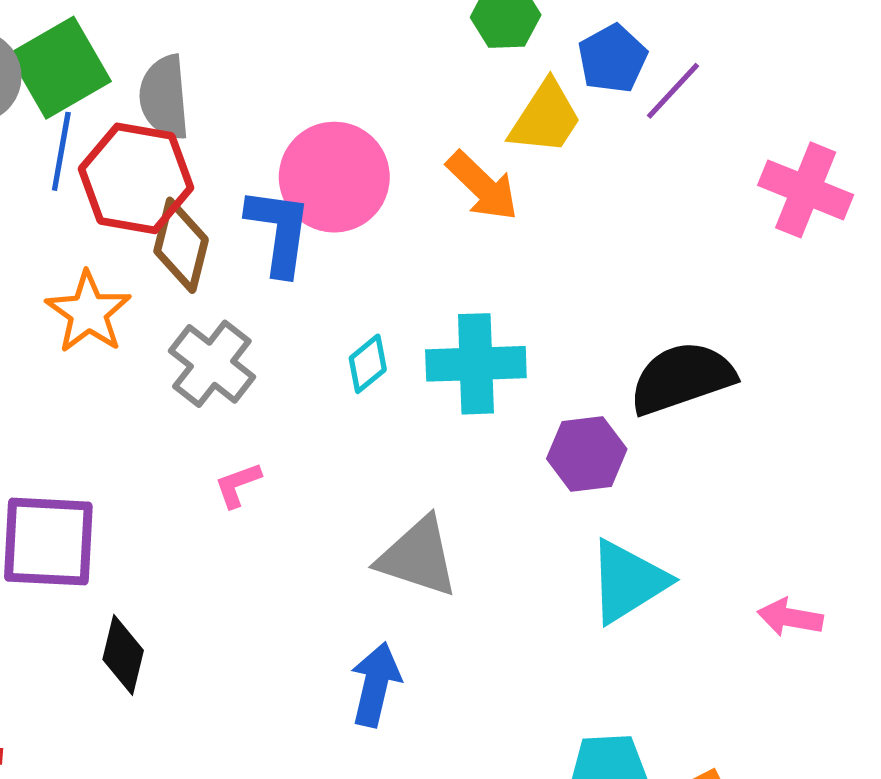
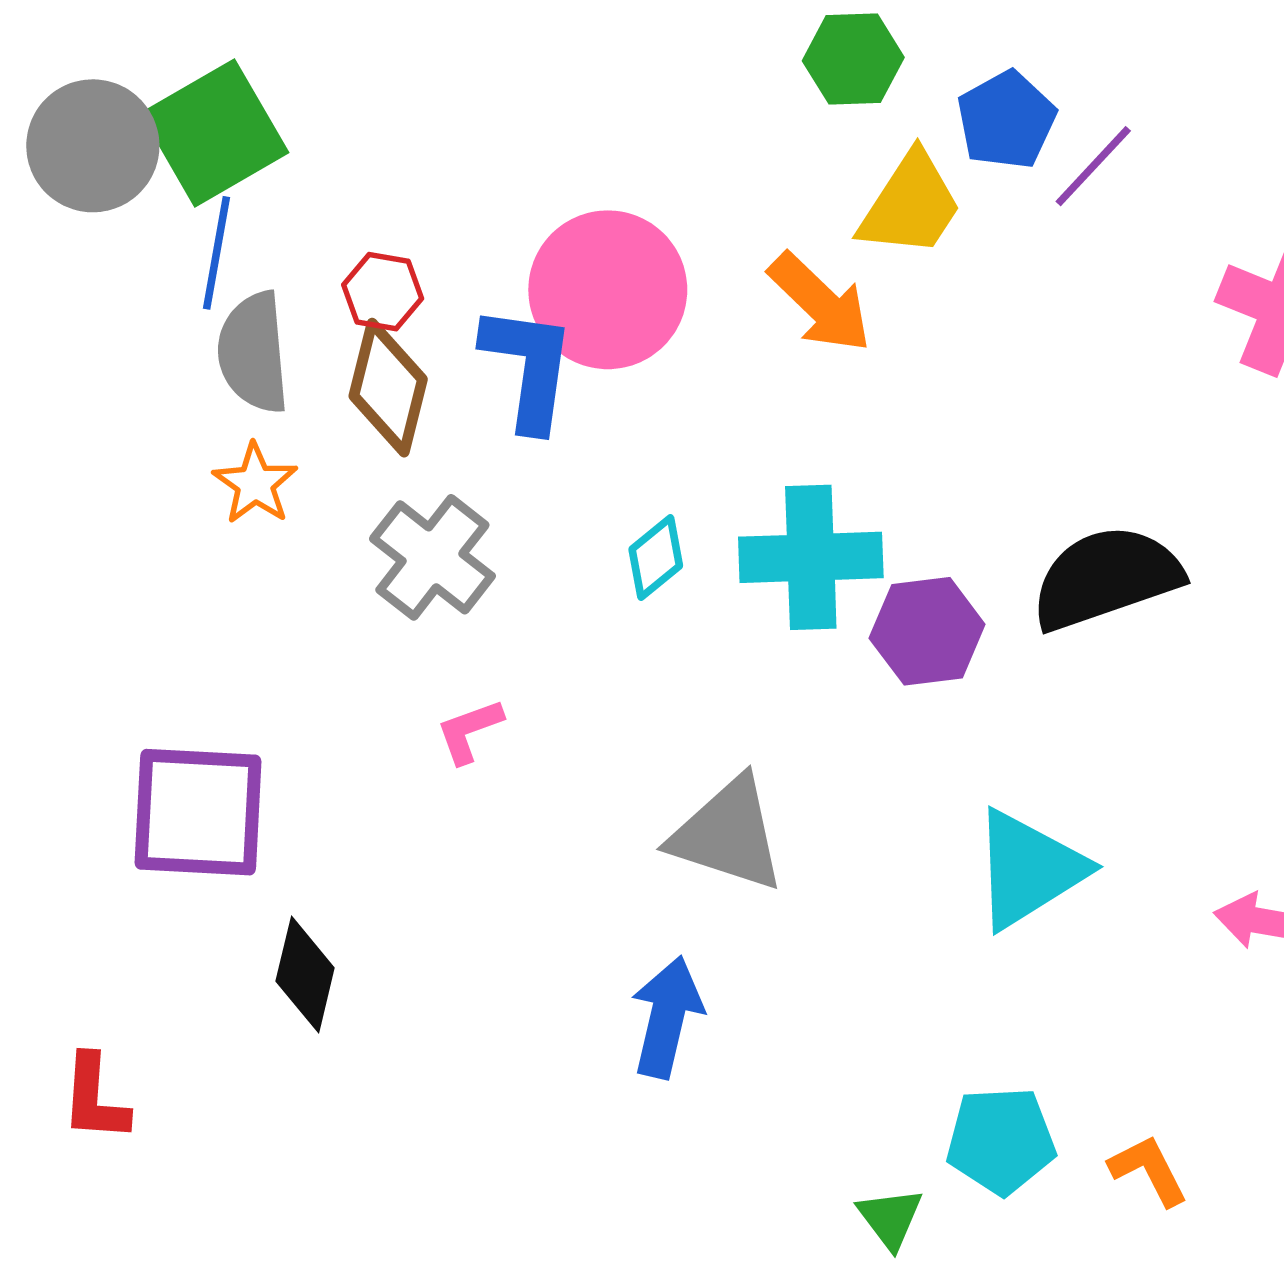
gray semicircle: (164, 97) -> (253, 353), moved
red hexagon: (136, 178) -> (383, 292), moved, size x0.5
orange star: (88, 312) -> (255, 484), size x0.7
purple hexagon: (587, 454) -> (927, 631), moved

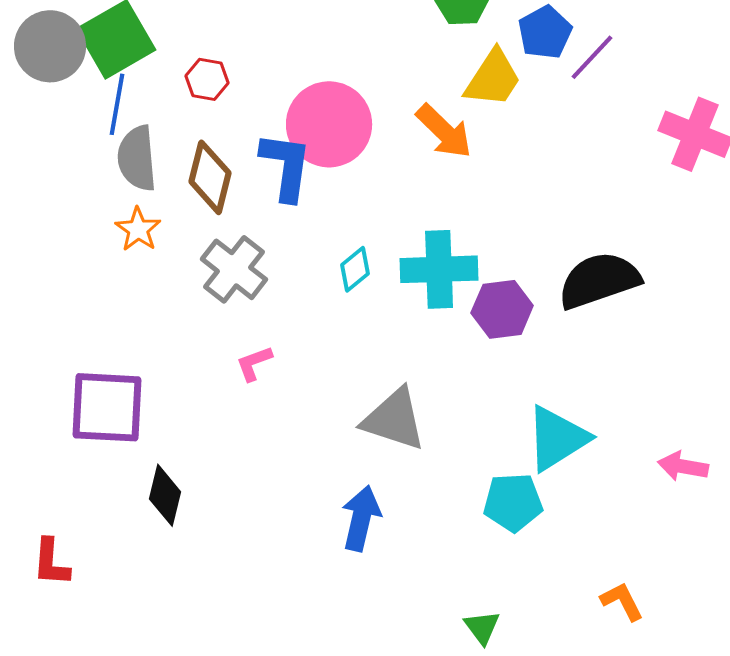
red hexagon: (383, 292) -> (207, 79), moved
cyan pentagon: (1001, 1141) -> (513, 502), moved

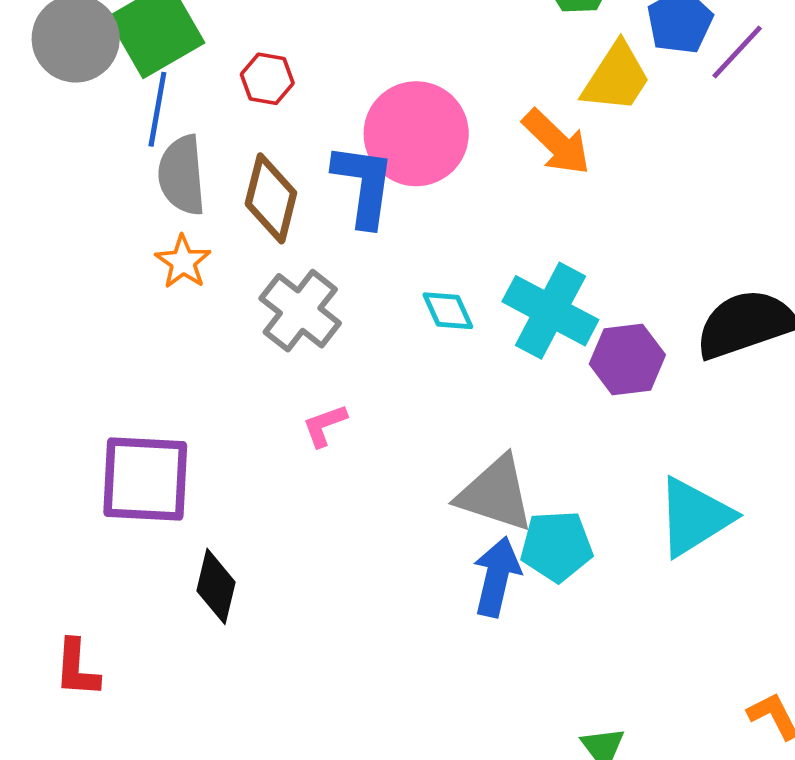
cyan diamond: (355, 269) -> (448, 311), turned -75
cyan cross: (439, 269) -> (550, 311), turned 30
cyan pentagon: (513, 502) -> (557, 546), moved
blue arrow: (361, 518) -> (497, 577), moved

